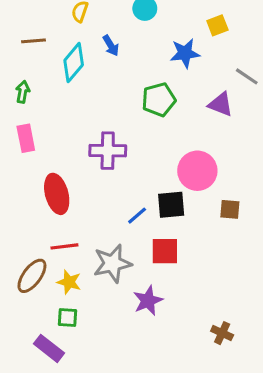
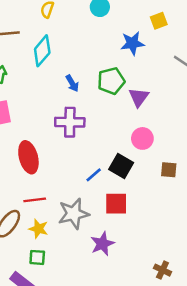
blue arrow: (111, 46) -> (72, 83), moved
purple triangle: (221, 104) -> (139, 97), moved, turned 45
pink circle: (197, 171) -> (142, 138), size x0.7
black square: (171, 205) -> (121, 166), turned 35

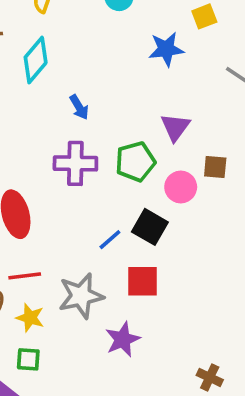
green pentagon: (111, 81) -> (135, 162), moved
brown square: (169, 170) -> (215, 167), moved

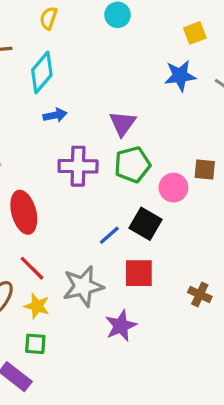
blue star: (166, 49) -> (180, 76), moved
blue arrow: (79, 107) -> (55, 115), moved, turned -70
purple triangle: (175, 127) -> (122, 123), moved
red line: (25, 276) -> (32, 268), turned 52
brown cross: (210, 377) -> (200, 294), moved

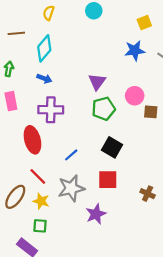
blue arrow: (55, 115) -> (44, 79), moved, turned 32
purple cross: (78, 166) -> (51, 110), moved
pink circle: (173, 188) -> (135, 96), moved
blue line: (109, 235) -> (71, 155), moved

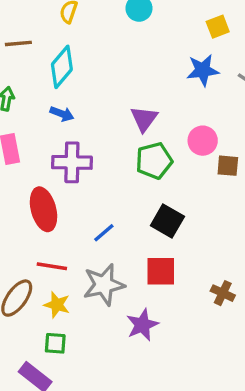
red line: (38, 176) -> (52, 266), turned -36

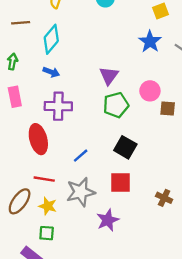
blue star: (203, 70) -> (150, 42), turned -30

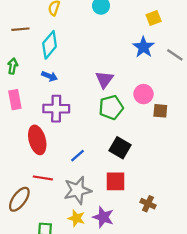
brown cross: (164, 198) -> (148, 204), moved
yellow star: (48, 206) -> (76, 218), moved
purple star: (108, 220) -> (103, 217), turned -30

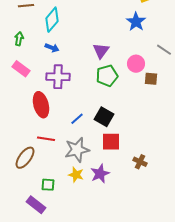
gray line: (175, 55) -> (164, 50), moved
pink rectangle: (15, 100) -> (21, 69), turned -42
black square: (120, 148) -> (104, 117), moved
purple star: (103, 217) -> (100, 174), turned 30

